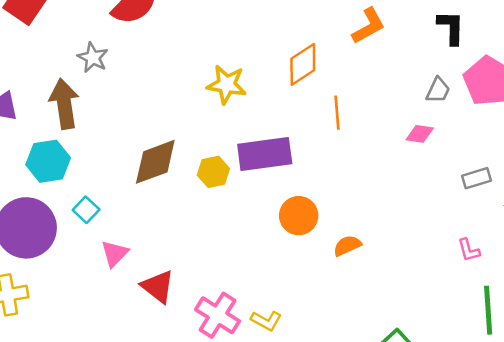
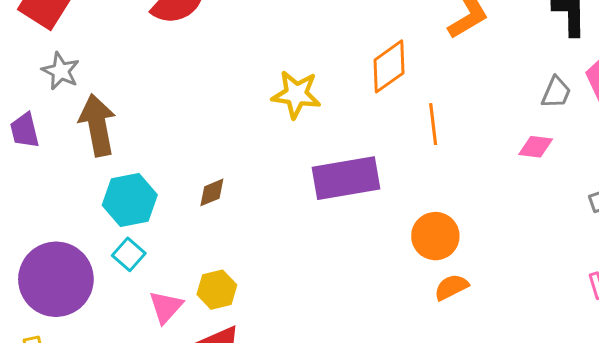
gray star: (93, 58) -> (61, 71), moved
cyan hexagon: (48, 161) -> (130, 200), moved
brown diamond: (155, 162) -> (212, 192), size x0.5
yellow hexagon: (213, 172) -> (217, 290), moved
orange circle: (299, 216) -> (435, 236), moved

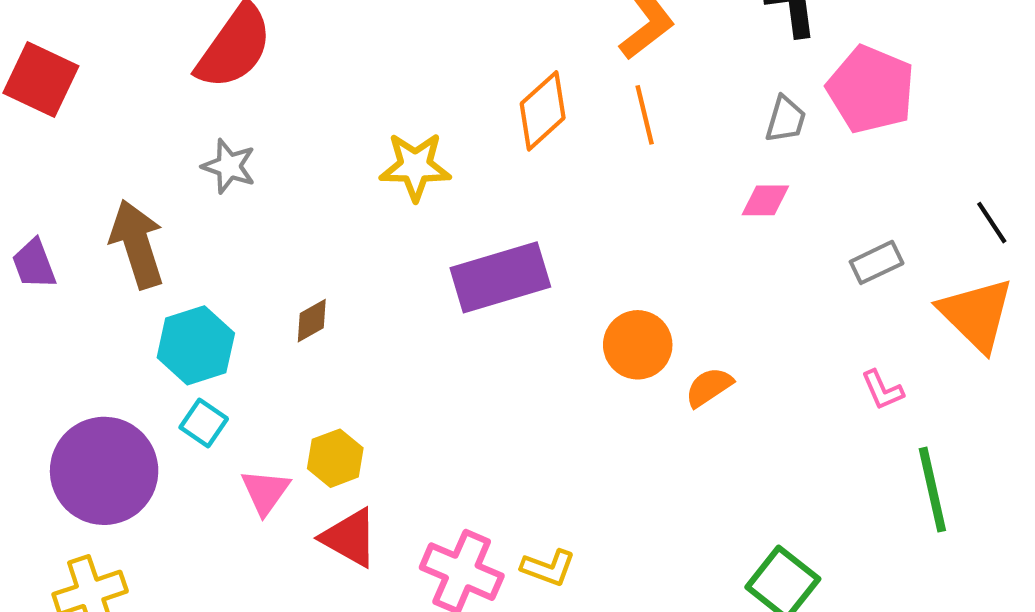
gray star: (61, 71) -> (229, 166), moved
orange line: (433, 124) -> (645, 115), moved
orange semicircle: (451, 287) -> (709, 387), moved

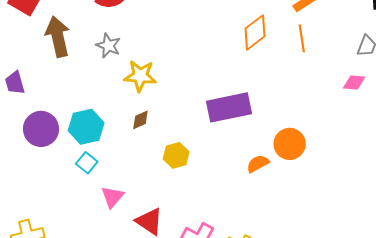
yellow star: (415, 166) -> (140, 76), moved
brown arrow: (137, 244) -> (58, 37), moved
orange semicircle: (709, 387) -> (258, 164), moved
yellow hexagon: (335, 458) -> (176, 155), moved
purple circle: (104, 471) -> (41, 129), moved, size x0.7

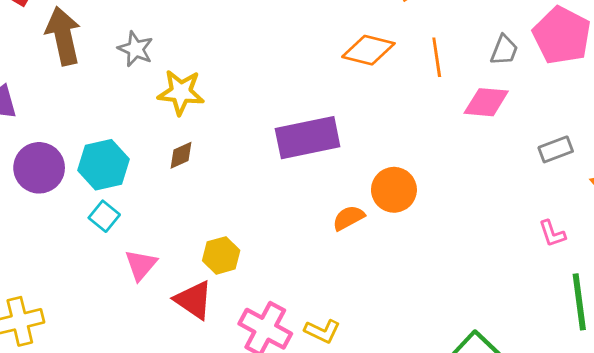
orange diamond: (255, 32) -> (368, 50), moved, turned 51
orange line: (302, 38) -> (437, 57), moved
pink diamond: (354, 82) -> (486, 102), size x1.4
yellow hexagon: (176, 155) -> (221, 255), moved

